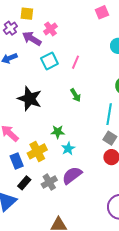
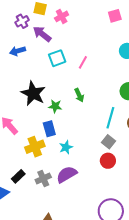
pink cross: (50, 29) -> (62, 16), moved
green star: (58, 132) -> (55, 106), moved
blue rectangle: (17, 161) -> (49, 129), moved

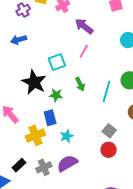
purple arrow: (42, 34) -> (84, 26), moved
cyan square: (57, 58) -> (57, 62), moved
cyan line: (110, 118) -> (107, 91), moved

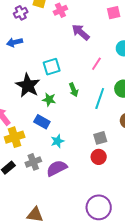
pink line: (84, 51) -> (96, 64), moved
blue rectangle: (50, 118) -> (42, 122), turned -49
gray square: (109, 131) -> (100, 138), turned 32
yellow cross: (35, 135) -> (15, 137), moved
gray cross: (44, 167) -> (33, 162), moved

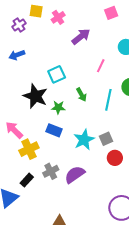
purple arrow: (81, 32) -> (81, 37), turned 108
gray square: (100, 138) -> (106, 139), moved
cyan star: (57, 141) -> (84, 140), moved, size x1.5

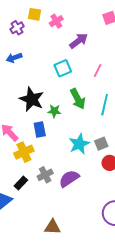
cyan square: (57, 74) -> (63, 68), moved
green arrow: (81, 95) -> (78, 99), size x1.5
blue rectangle: (54, 130) -> (40, 130), moved, turned 56

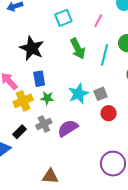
green star: (54, 111) -> (47, 98), moved

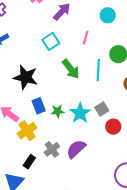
green star: (47, 98) -> (58, 111), moved

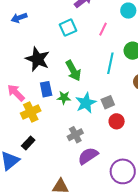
green arrow: (71, 69) -> (73, 71), moved
gray cross: (52, 149) -> (75, 135), moved
purple semicircle: (76, 149) -> (88, 156), moved

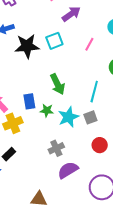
black star: (37, 59) -> (27, 46), moved, turned -30
cyan line: (110, 63) -> (94, 92), moved
red circle: (117, 121) -> (100, 145), moved

